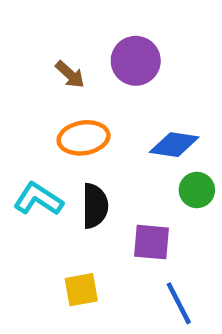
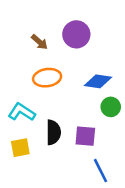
black semicircle: (95, 206) -> (53, 132), moved
yellow square: (81, 290) -> (20, 148), moved

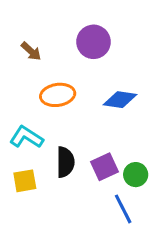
brown arrow: (39, 42) -> (31, 51), moved
green circle: (111, 107) -> (136, 175), moved
purple square: (85, 136) -> (104, 167), turned -30

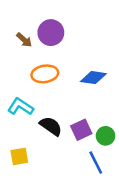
purple circle: (94, 42) -> (51, 33), moved
black semicircle: (65, 162) -> (51, 126), turned -55
yellow square: (25, 181) -> (19, 156), moved

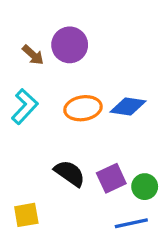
orange ellipse: (45, 74) -> (83, 108), moved
cyan L-shape: (20, 107) -> (25, 107), moved, turned 100
blue line: (96, 163) -> (131, 223), turned -75

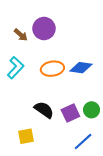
green circle: (145, 187) -> (92, 110), moved
yellow square: (26, 215) -> (26, 136), moved
blue line: (131, 223) -> (83, 142), turned -30

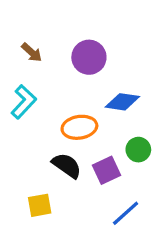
purple circle: (44, 29) -> (89, 57), moved
orange ellipse: (52, 69) -> (79, 127), moved
green circle: (92, 110) -> (138, 150), moved

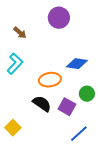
purple circle: (89, 57) -> (59, 18), moved
purple square: (106, 170) -> (67, 107), turned -36
yellow square: (40, 205) -> (13, 128), moved, turned -35

